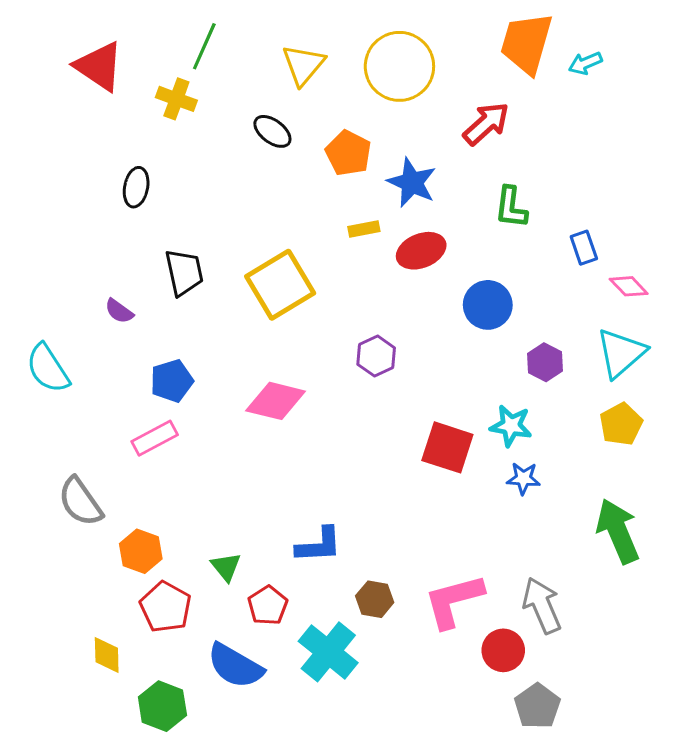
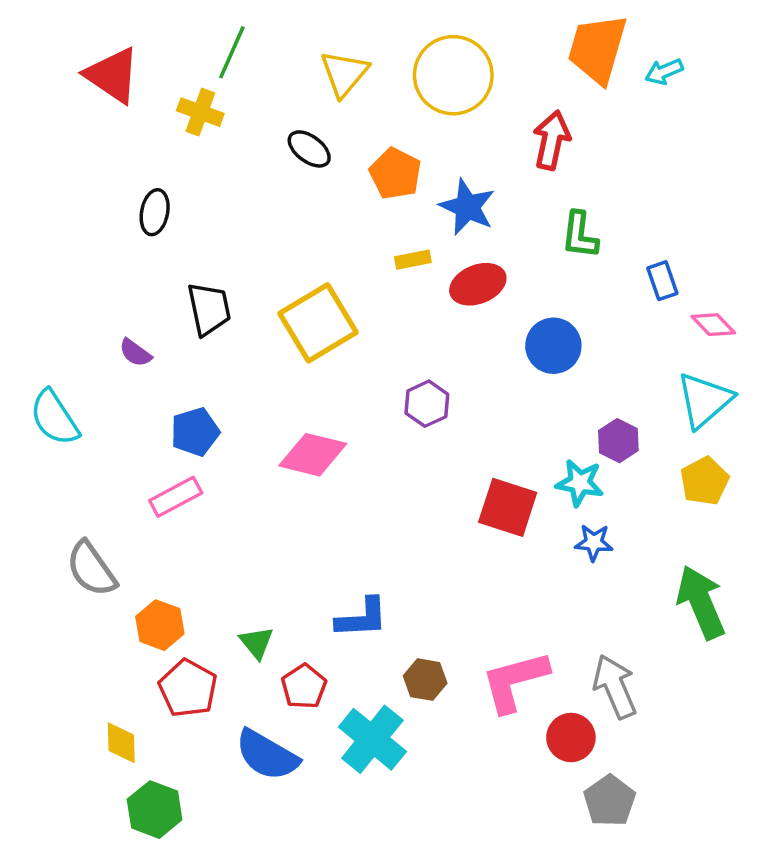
red arrow: (486, 124) -> (552, 140), turned -36
purple hexagon: (545, 362) -> (618, 441), moved
green hexagon: (162, 706) -> (155, 810), moved

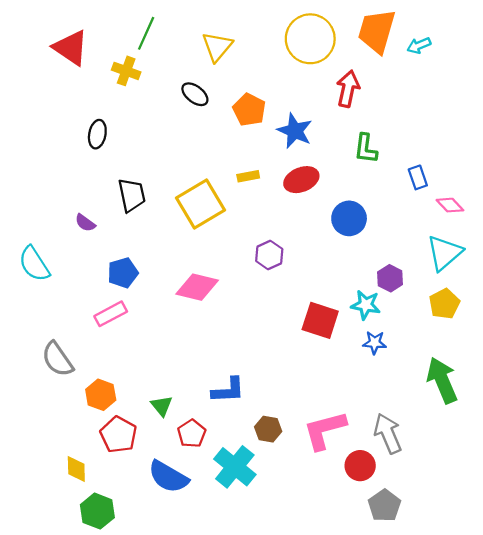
yellow circle: (453, 75) -> (310, 39), moved
yellow rectangle: (413, 260) -> (248, 176), moved

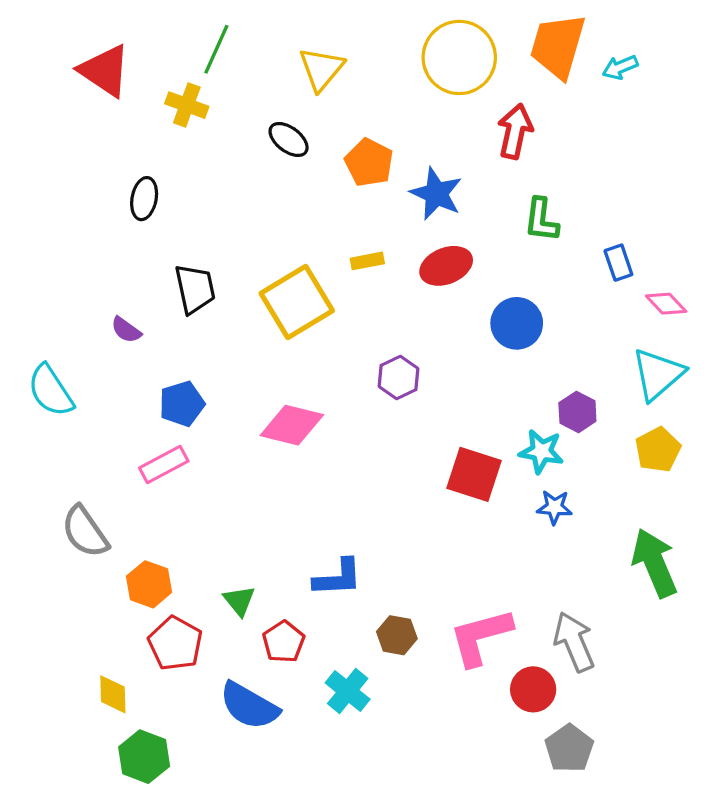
cyan cross: (235, 467) -> (348, 691), size x0.7

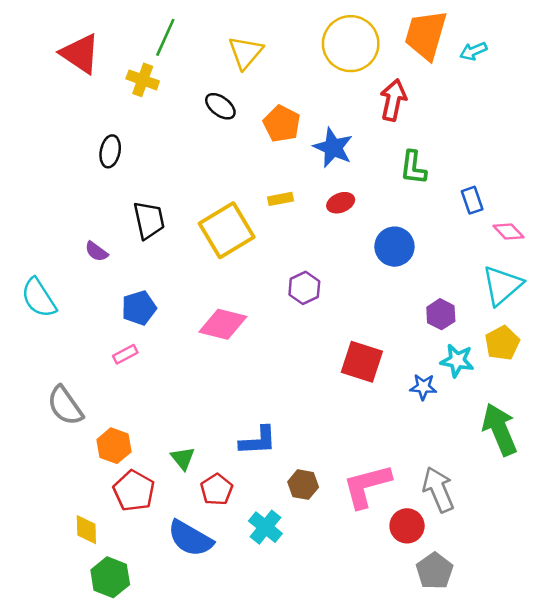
red ellipse: (446, 266) -> (341, 203), size x0.7
cyan star: (541, 451) -> (457, 361), moved
pink rectangle: (164, 464) -> (125, 354), size x0.7

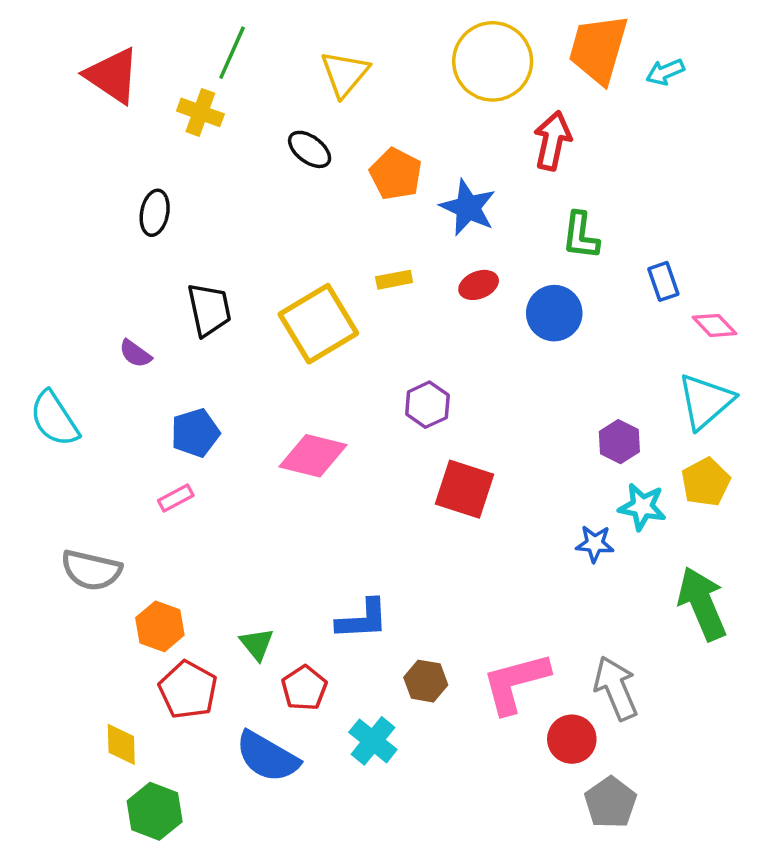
blue circle: (394, 247) -> (554, 313), moved
red square: (362, 362) -> (464, 489), moved
gray semicircle: (65, 406) -> (91, 570), turned -42

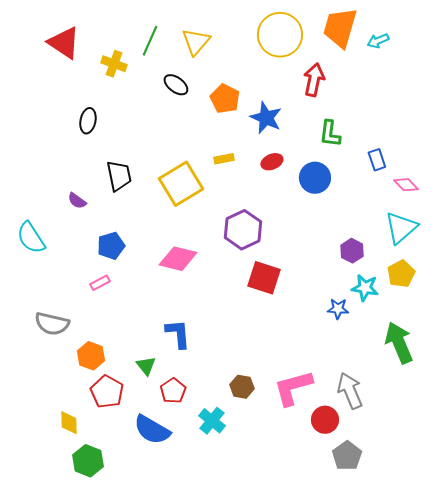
green line: (232, 53) -> (150, 41), moved
purple hexagon: (427, 405) -> (243, 230), size x1.5
blue L-shape: (362, 619) -> (178, 334), moved, turned -92

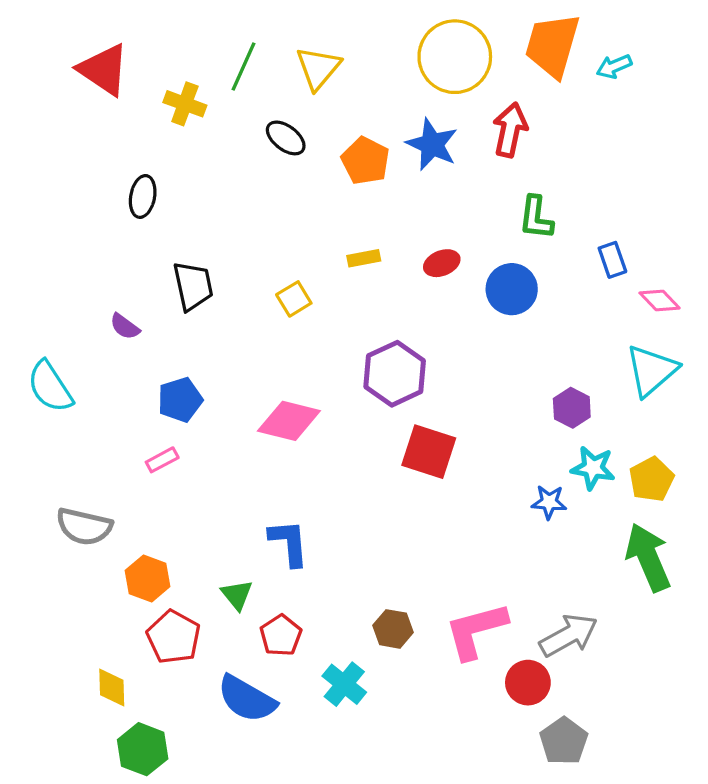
blue star: (266, 118) -> (432, 144), moved
yellow square: (181, 184) -> (294, 299), size x0.5
yellow pentagon: (401, 274) -> (651, 479), moved
gray arrow: (350, 391) -> (569, 635), turned 84

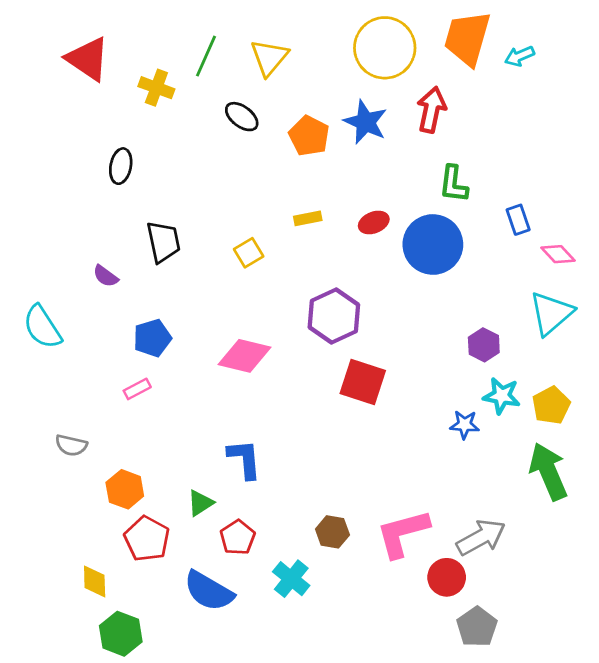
blue circle: (512, 289) -> (433, 244), size x1.4
gray semicircle: (84, 526) -> (71, 445), size x0.7
green triangle: (237, 595) -> (200, 503), turned 36

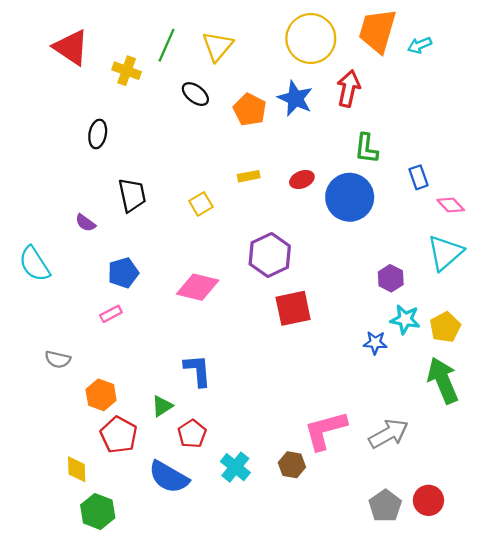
red square: (363, 382) -> (293, 308), turned -30
brown hexagon: (332, 532) -> (292, 465), moved
red circle: (447, 577) -> (428, 500), moved

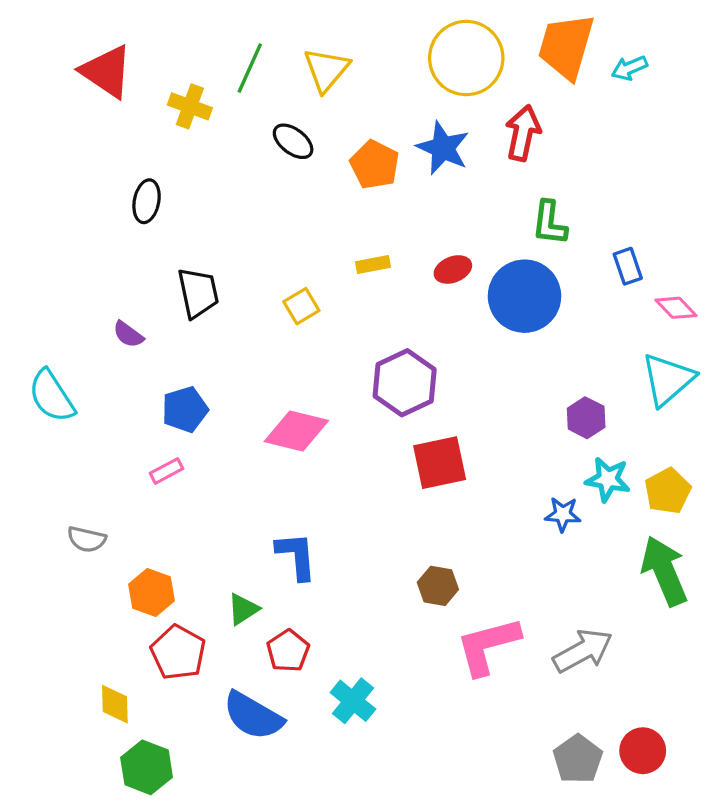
brown hexagon: (292, 465) -> (438, 586), moved

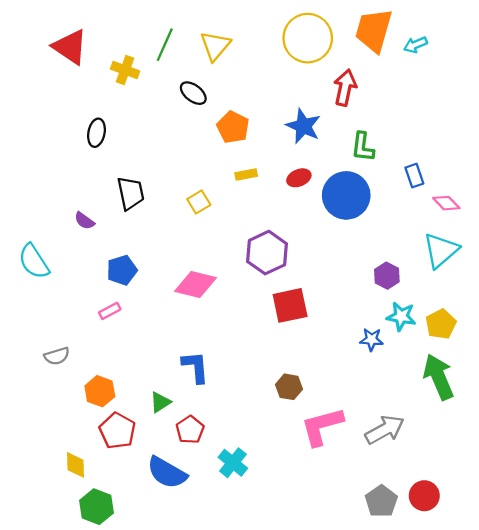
blue star: (443, 148) -> (303, 126), moved
orange pentagon: (375, 165) -> (233, 127), moved
gray semicircle: (87, 539) -> (57, 356), turned -30

